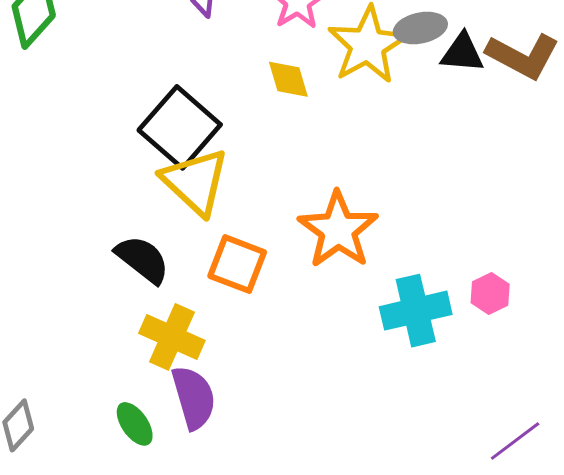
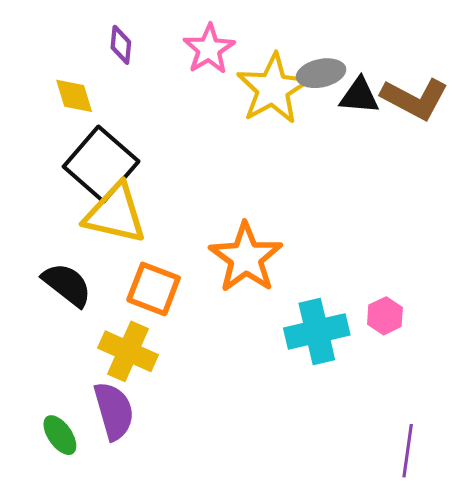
yellow diamond: (288, 79) -> (74, 96), moved
yellow triangle: (195, 182) -> (115, 214), turned -30
yellow cross: (172, 337) -> (128, 351), moved
purple line: (515, 441) -> (408, 451), turned -45

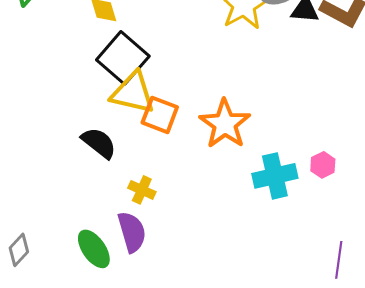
orange square: (154, 289) -> (160, 115), moved
yellow cross: (128, 351) -> (142, 190), size x0.7
green ellipse: (60, 435) -> (94, 249), size x1.4

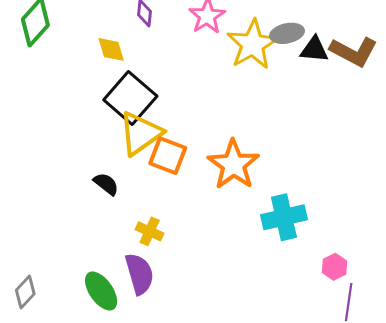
yellow triangle: (133, 93) -> (140, 133), turned -48
black semicircle: (99, 143) -> (106, 184), size x0.7
pink hexagon: (323, 165) -> (334, 267), moved

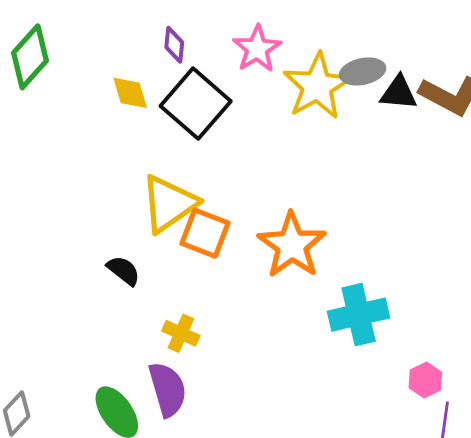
black square: (130, 98) -> (196, 104), moved

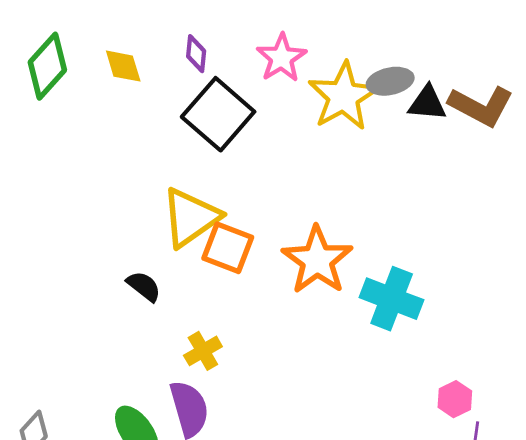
yellow diamond: (130, 93) -> (123, 66), moved
cyan cross: (359, 315) -> (392, 299), moved, turned 34
yellow cross: (181, 333) -> (203, 351), turned 36

